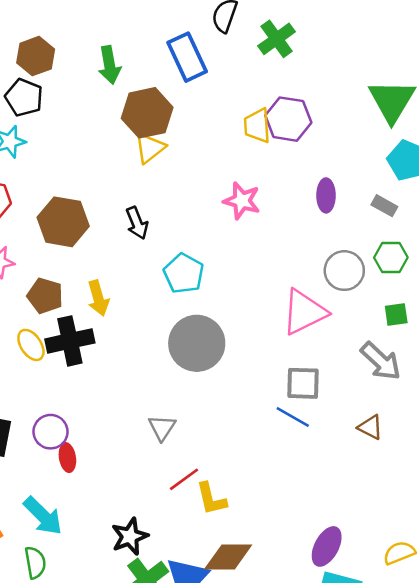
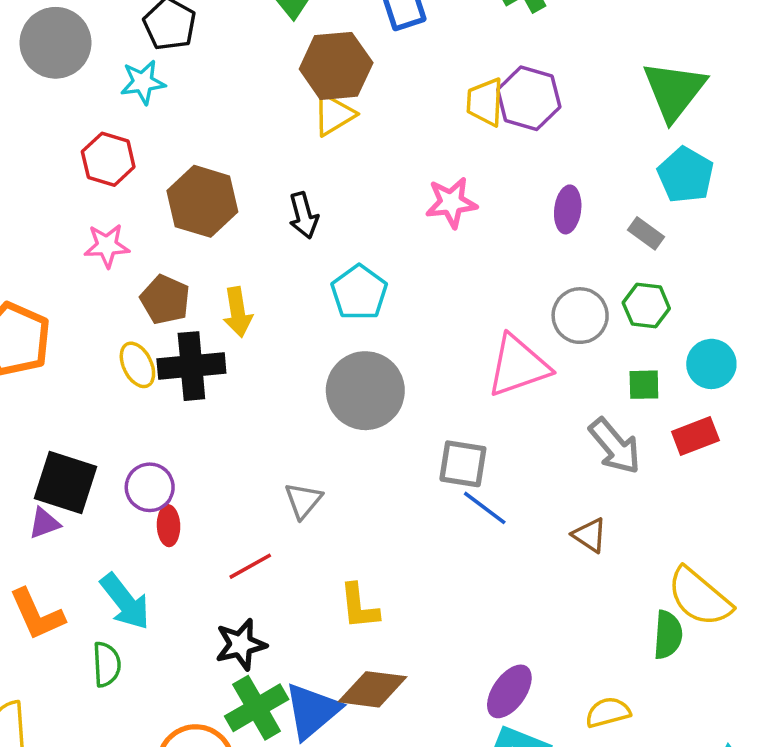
pink star: (242, 201) -> (451, 203), turned -30
gray square: (303, 383) -> (463, 464), moved
red line: (184, 479) -> (250, 566), moved

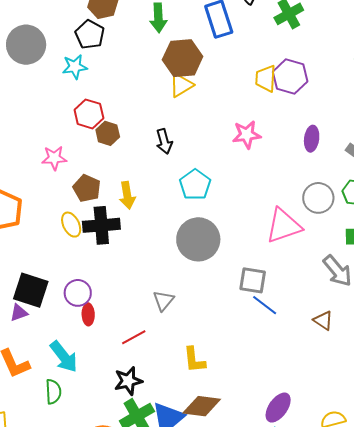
red hexagon: (108, 159) -> (89, 114), moved
brown hexagon: (202, 201) -> (108, 133), size x0.6

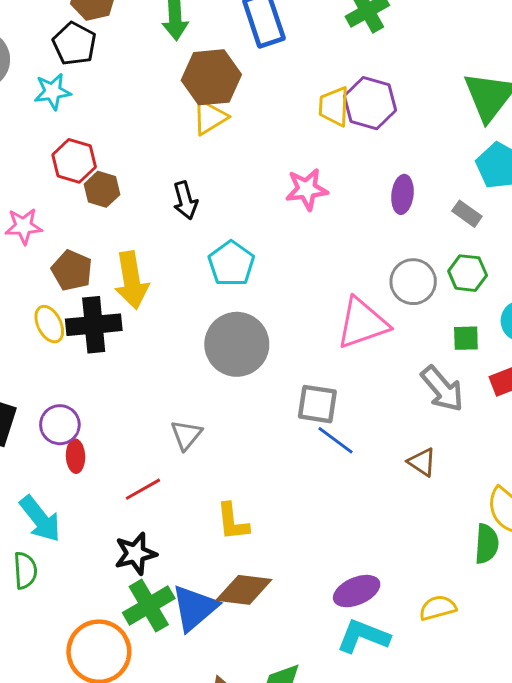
yellow arrow: (127, 195) -> (131, 280), size x1.4
purple ellipse: (278, 408) -> (357, 591), turned 32

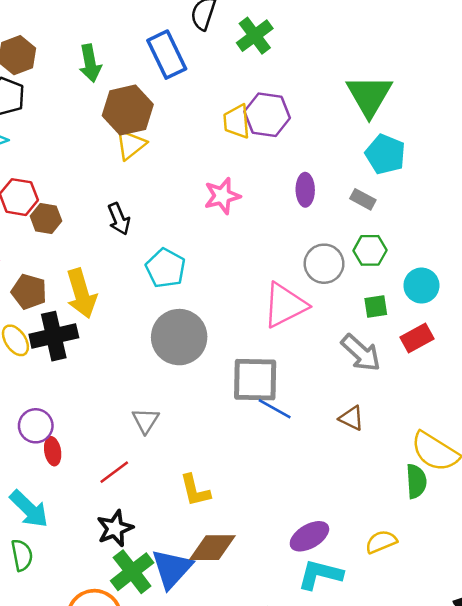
gray square: (317, 404) -> (255, 380), size x1.4

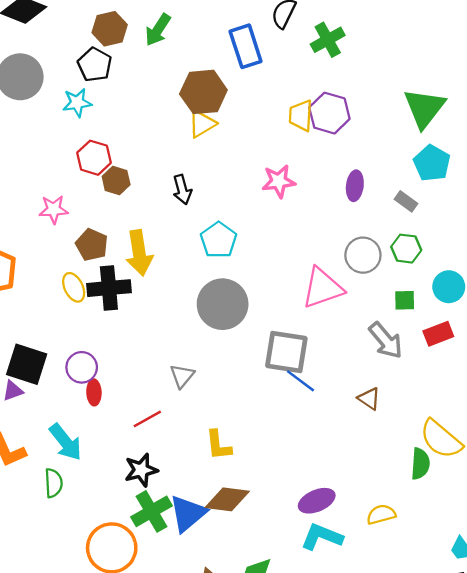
green arrow: (90, 63) -> (158, 30), moved, turned 36

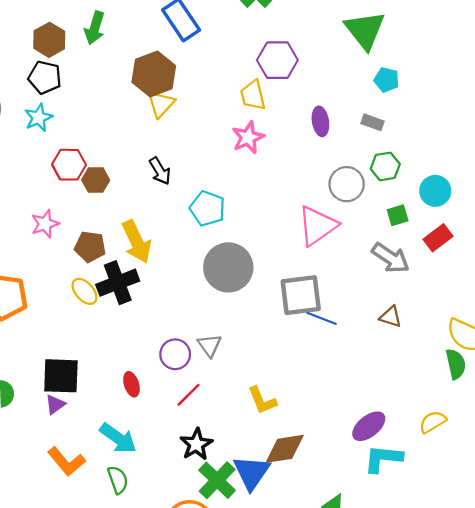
yellow trapezoid: (301, 116) -> (253, 95), moved
cyan pentagon: (432, 163) -> (387, 80), size x0.7
purple circle: (82, 367) -> (175, 354), moved

